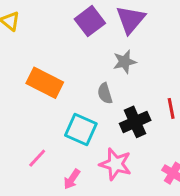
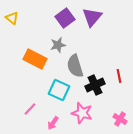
gray star: (125, 62) -> (58, 45), moved
gray semicircle: (105, 93) -> (75, 66), size x1.6

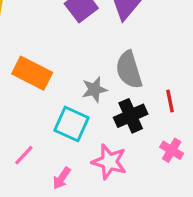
gray star: (58, 45) -> (94, 90), moved
gray semicircle: (75, 66) -> (129, 70), moved
pink cross: (120, 119) -> (172, 150), moved

